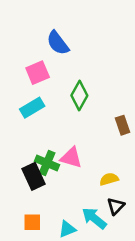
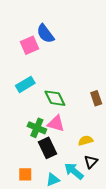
pink square: (38, 73) -> (29, 45), moved
green diamond: (79, 96) -> (55, 98), moved, turned -55
black rectangle: (33, 176) -> (47, 148), moved

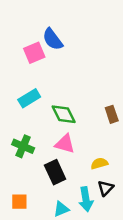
green cross: (37, 128) -> (23, 146), moved
cyan arrow: (74, 171) -> (86, 199), turned -138
orange square: (25, 174) -> (19, 202), moved

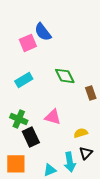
green diamond: (64, 114) -> (65, 76), moved
black rectangle: (55, 172) -> (31, 137), moved
orange square: (19, 202) -> (16, 164), size x1.5

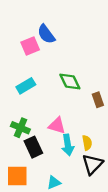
yellow semicircle: (81, 133) -> (87, 143), turned 96
black triangle: (86, 153) -> (92, 164), size x1.5
cyan arrow: (70, 162) -> (68, 145), moved

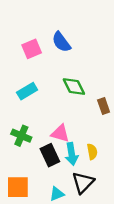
blue semicircle: (46, 34) -> (61, 42), moved
black rectangle: (33, 147) -> (50, 155), moved
black triangle: (92, 164) -> (83, 183), moved

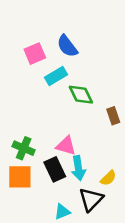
cyan rectangle: (27, 91) -> (56, 76), moved
yellow semicircle: (92, 152) -> (108, 178), moved, turned 56
orange square: (18, 187) -> (20, 177), moved

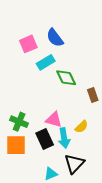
yellow semicircle: (108, 178) -> (81, 127), moved

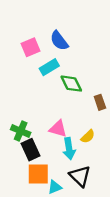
black rectangle: (45, 139) -> (31, 150), moved
orange square: (16, 145) -> (38, 174), moved
black triangle: (74, 164) -> (80, 176), turned -30

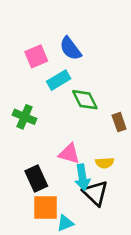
green cross: (21, 131) -> (24, 117), moved
yellow semicircle: (88, 136) -> (105, 163), turned 40
black triangle: (80, 176) -> (95, 193), moved

